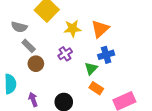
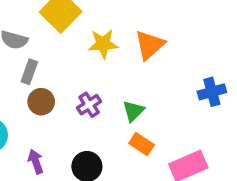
gray rectangle: (29, 46) -> (29, 72), turned 64
purple cross: (65, 54) -> (89, 105), moved
blue cross: (106, 55) -> (212, 92), moved

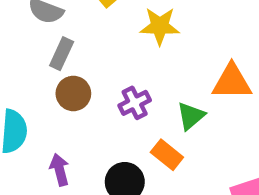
orange triangle: (150, 45) -> (232, 82), moved, turned 36
orange rectangle: (142, 144) -> (167, 155), moved

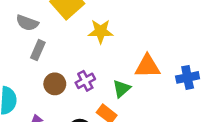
brown circle: (73, 93) -> (55, 84), moved

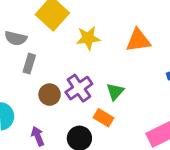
orange triangle: (147, 66) -> (138, 40), moved
purple cross: (85, 81) -> (79, 88), size x1.4

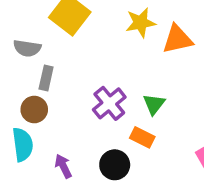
yellow star: (88, 38) -> (141, 23), moved
brown circle: (50, 95) -> (34, 110), moved

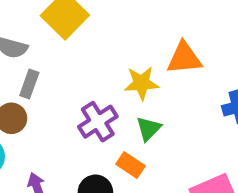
yellow star: (141, 23) -> (141, 83), moved

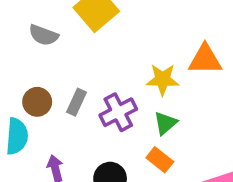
gray rectangle: (29, 84) -> (77, 102), moved
orange rectangle: (131, 165) -> (160, 160), moved

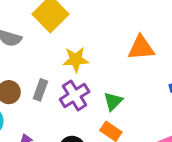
yellow star: (163, 79) -> (76, 60), moved

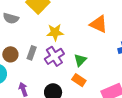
orange triangle: (141, 48) -> (99, 24), turned 30

